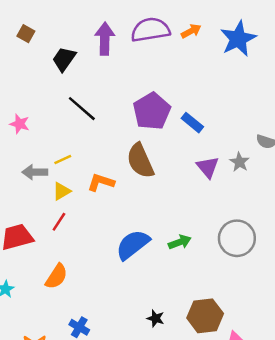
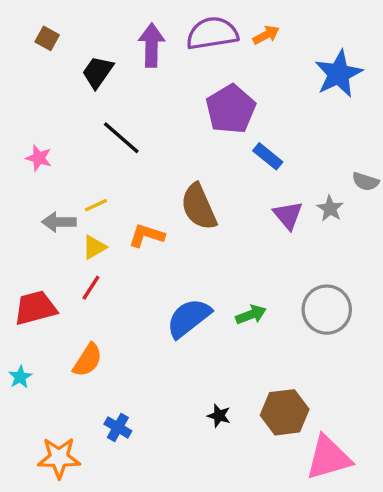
blue star: (238, 39) -> (339, 74), moved
purple pentagon: (152, 111) -> (231, 109), moved

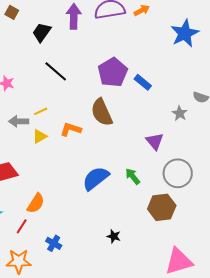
purple pentagon: (231, 109) -> (113, 72), moved
purple triangle: (288, 215) -> (155, 141), moved
red line: (91, 288) -> (22, 226), moved
green arrow: (251, 315) -> (133, 176), turned -108
brown hexagon: (285, 412) -> (162, 207), moved

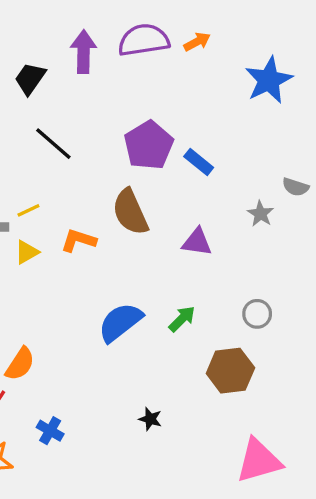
purple triangle: (155, 141) -> (197, 242), moved, turned -42
gray circle: (178, 173) -> (257, 314), size x0.6
green arrow: (133, 176) -> (182, 319), turned 84

